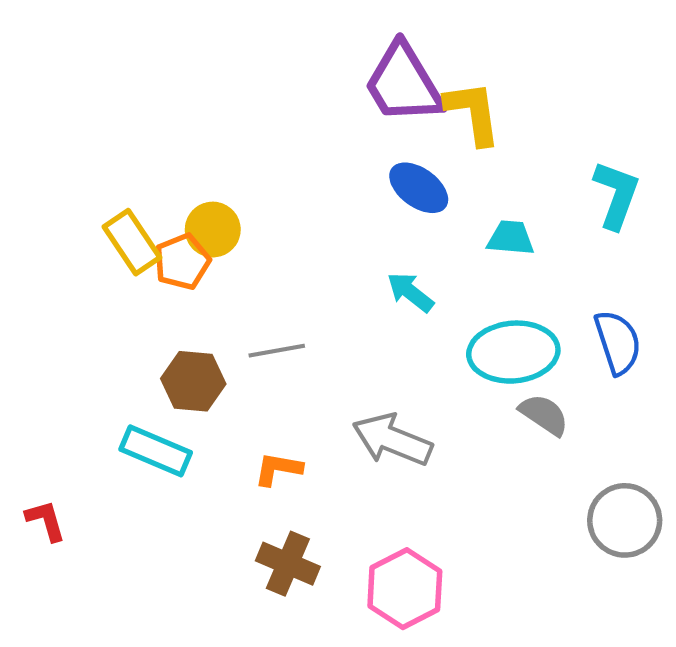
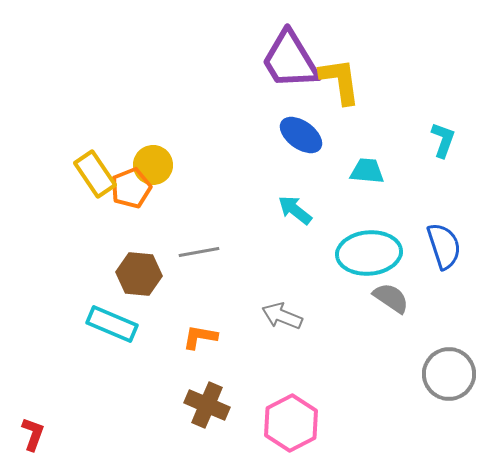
cyan L-shape: (616, 195) -> (443, 140), size x0.7
gray arrow: (392, 440) -> (282, 316), size x0.7
red L-shape: (46, 520) -> (33, 434), moved, turned 36

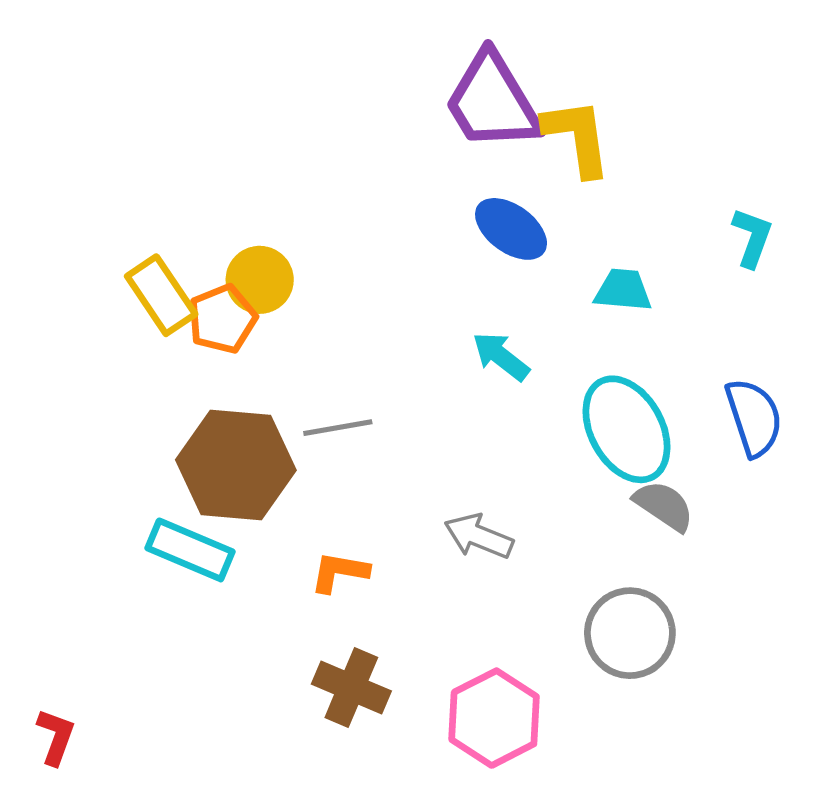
cyan ellipse: (369, 253) -> (626, 429), turned 66
brown hexagon: (139, 274) -> (236, 465), size x1.5
gray circle: (449, 374) -> (630, 633), moved

